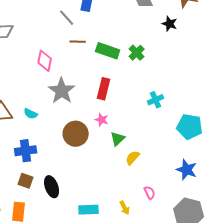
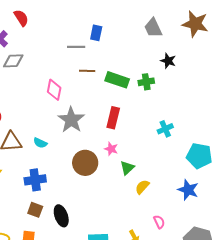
gray line: (67, 18) -> (76, 47), turned -48
black star: (170, 24) -> (168, 61), moved
green cross: (137, 53) -> (146, 82), turned 35
blue star: (187, 170) -> (188, 190), moved

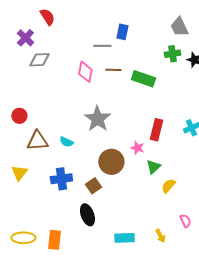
green cross: (146, 82) -> (172, 54), moved
pink diamond: (54, 90) -> (85, 72), moved
red rectangle: (113, 118) -> (156, 130), moved
brown square: (35, 210) -> (93, 186), moved, turned 35

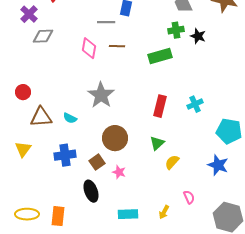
green rectangle: (143, 79) -> (160, 56), moved, turned -35
pink star: (137, 148) -> (119, 172), moved
yellow arrow: (160, 236) -> (164, 212), turned 56

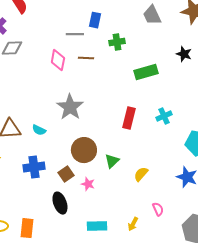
green cross: (176, 30) -> (117, 42), moved
black star: (198, 36) -> (184, 54), moved
green rectangle: (160, 56) -> (146, 72), moved
green triangle: (157, 143) -> (112, 161), moved

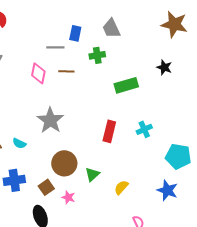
gray trapezoid: (152, 15) -> (111, 28), moved

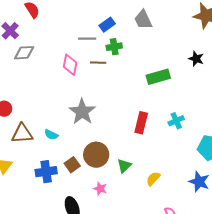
blue rectangle: (75, 33) -> (107, 25), turned 42
green cross: (97, 55) -> (114, 47), moved
brown square: (46, 187) -> (72, 165), moved

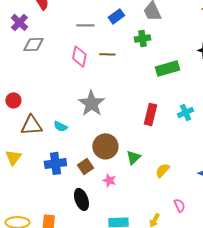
gray line: (87, 39) -> (85, 25), moved
green cross: (114, 47) -> (142, 38), moved
brown square: (72, 165) -> (85, 166), moved

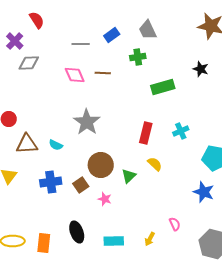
pink diamond: (79, 56) -> (75, 75), turned -35
yellow semicircle: (162, 170) -> (155, 164), moved, turned 91
black ellipse: (81, 199) -> (77, 232), moved

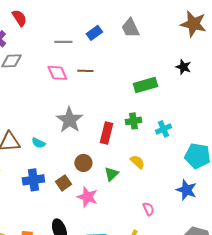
green cross: (138, 57) -> (133, 121), moved
red rectangle: (146, 133) -> (106, 133), moved
brown circle: (101, 165) -> (83, 163), size x0.7
pink star: (105, 199) -> (87, 197), size x1.5
pink semicircle: (175, 224) -> (148, 209), moved

